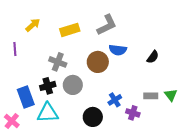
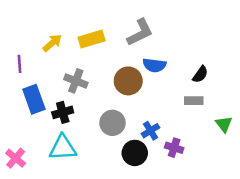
yellow arrow: (33, 25) -> (52, 43), moved
gray circle: (73, 85) -> (112, 123), moved
gray rectangle: (151, 96) -> (194, 101), moved
blue rectangle: (26, 97) -> (34, 99), moved
black circle: (93, 117) -> (135, 153), moved

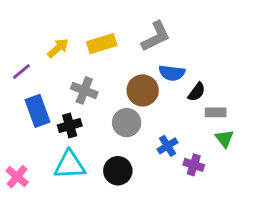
purple line: (20, 64) -> (21, 71), turned 54
black semicircle: (200, 74) -> (197, 92), moved
gray circle: (112, 123) -> (127, 123), moved
green triangle: (224, 124) -> (224, 139), moved
black circle: (135, 153) -> (118, 171), moved

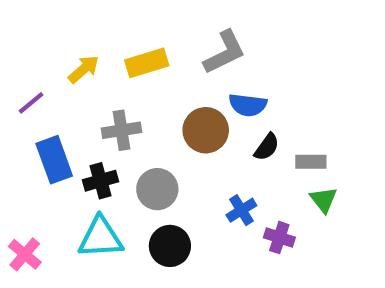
gray cross: (84, 90) -> (122, 130), turned -30
black semicircle: (197, 92) -> (267, 147), moved
gray circle: (127, 123) -> (157, 189), moved

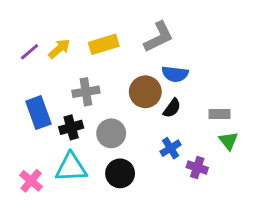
purple line: (31, 103) -> (30, 52), moved
black semicircle: (267, 147) -> (172, 108), moved
pink cross: (25, 254) -> (31, 181), moved

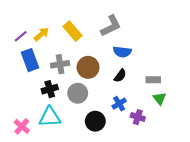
yellow rectangle: (104, 44) -> (72, 31), turned 66
brown circle: (145, 92) -> (88, 67), moved
blue rectangle: (38, 113) -> (30, 60), moved
black circle: (120, 173) -> (95, 121), moved

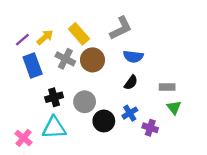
gray cross: (60, 64) -> (65, 59), moved, turned 36
brown circle: (88, 67) -> (92, 60), moved
black circle: (95, 121) -> (104, 121), moved

